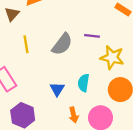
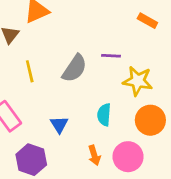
blue triangle: (57, 89) -> (59, 125), moved

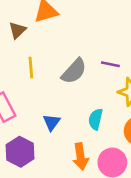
orange arrow: (94, 155) -> (81, 156), size x1.4

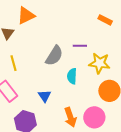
yellow line: (31, 68) -> (13, 63), moved
cyan semicircle: (96, 119) -> (72, 76), moved

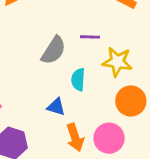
blue triangle: (45, 96) -> (56, 107), moved, turned -40

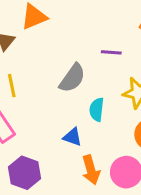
purple line: (90, 37) -> (111, 52), moved

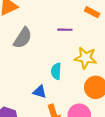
gray semicircle: (72, 78) -> (23, 38), moved

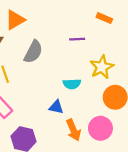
yellow star: (86, 58) -> (102, 67), turned -30
cyan semicircle: (56, 71) -> (72, 84), turned -91

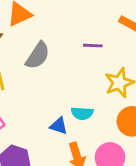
cyan semicircle: (72, 84) -> (82, 113), moved

